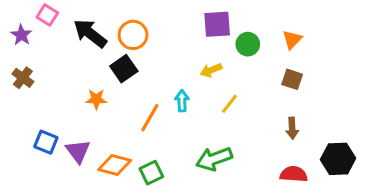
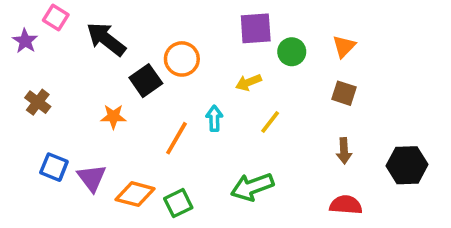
orange circle: (133, 35) -> (182, 59), moved
brown cross: (23, 78) -> (38, 102), moved
black hexagon: (338, 159) -> (407, 165), moved

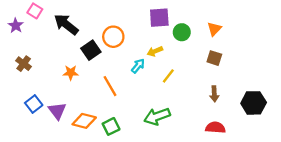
cyan arrow: (214, 118) -> (138, 66), moved, turned 40
orange line: (176, 138) -> (110, 86), turned -60
blue square: (54, 167) -> (34, 104), turned 30

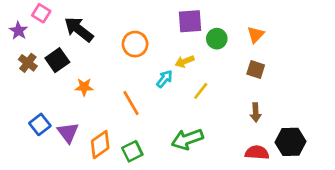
black square: (91, 50) -> (57, 60), moved
brown cross: (24, 64) -> (28, 63), moved
black hexagon: (254, 103) -> (290, 142), moved
orange diamond: (84, 121) -> (100, 145), turned -50

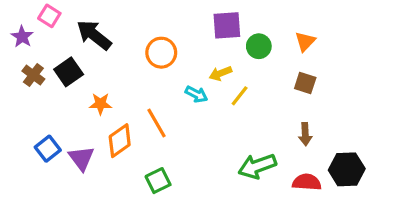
cyan arrow: (165, 79) -> (196, 94), turned 78
yellow line: (201, 91) -> (240, 96), moved
green arrow: (187, 139) -> (257, 166), moved
orange diamond: (100, 145) -> (120, 141), moved

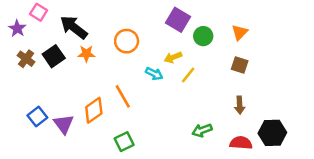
purple square: (227, 25) -> (178, 20), turned 35
orange star: (100, 104) -> (86, 54), moved
green arrow: (257, 166) -> (202, 130), size x0.7

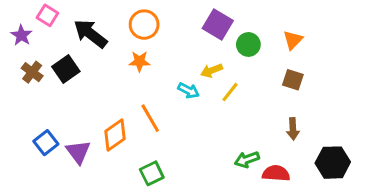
orange circle: (127, 41) -> (144, 25), moved
orange star: (86, 54) -> (139, 61), moved
red semicircle: (241, 143) -> (276, 173), moved

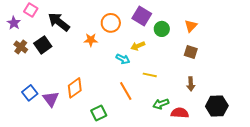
orange circle: (144, 25) -> (111, 23), moved
yellow line: (230, 92) -> (150, 75), moved, turned 64
orange line: (150, 118) -> (126, 91), moved

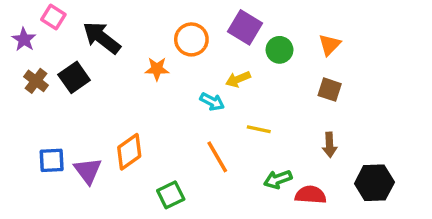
blue square: (30, 93) -> (52, 160), turned 35

